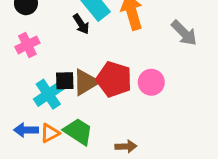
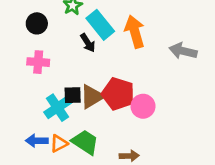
gray arrow: (184, 33) -> (183, 51), turned 148
pink cross: (27, 45) -> (38, 62), turned 30
pink circle: (151, 82) -> (143, 106), moved

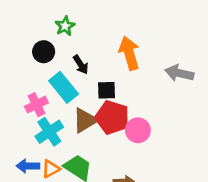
black circle: (37, 23) -> (44, 52), moved
cyan rectangle: (100, 25) -> (64, 87), moved
pink cross: (38, 62) -> (36, 105), moved, turned -30
black square: (73, 95) -> (106, 90), moved

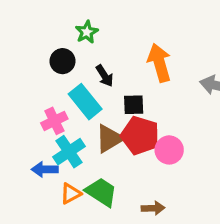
blue arrow: (28, 166) -> (45, 169), moved

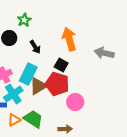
cyan rectangle: (85, 102) -> (28, 74), moved, turned 65
black square: (134, 105) -> (61, 65), moved, turned 32
pink circle: (169, 150) -> (75, 102), moved

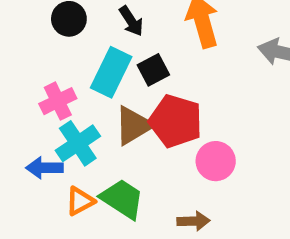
black arrow: (35, 47) -> (131, 21), moved
black square: (61, 65) -> (153, 70), moved, turned 32
cyan rectangle: (28, 74) -> (111, 72), moved

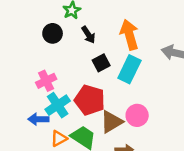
cyan rectangle: (111, 72) -> (129, 69), moved
red pentagon: (176, 121) -> (90, 100), moved
brown triangle: (133, 126) -> (111, 122), moved

